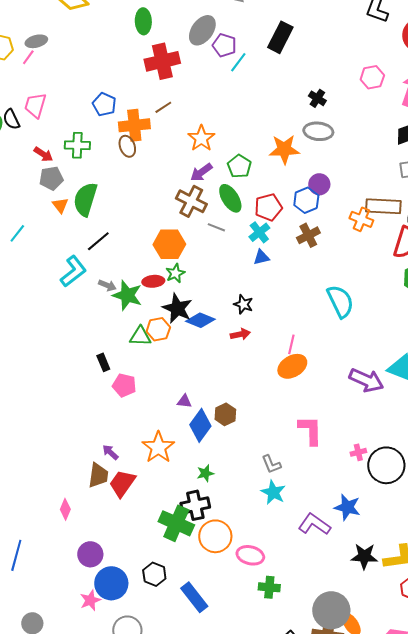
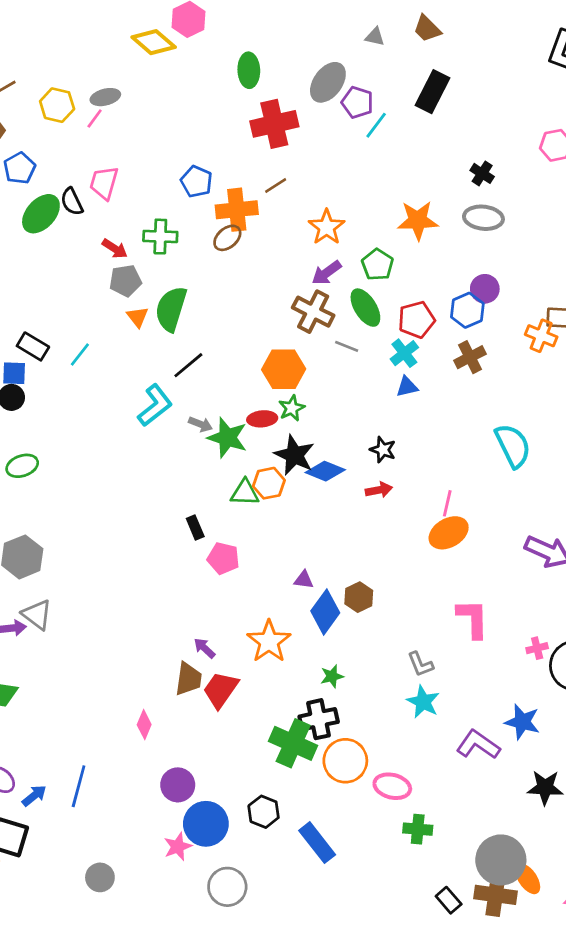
brown ellipse: (127, 146) -> (227, 238), turned 70
orange star: (284, 149) -> (418, 220), moved

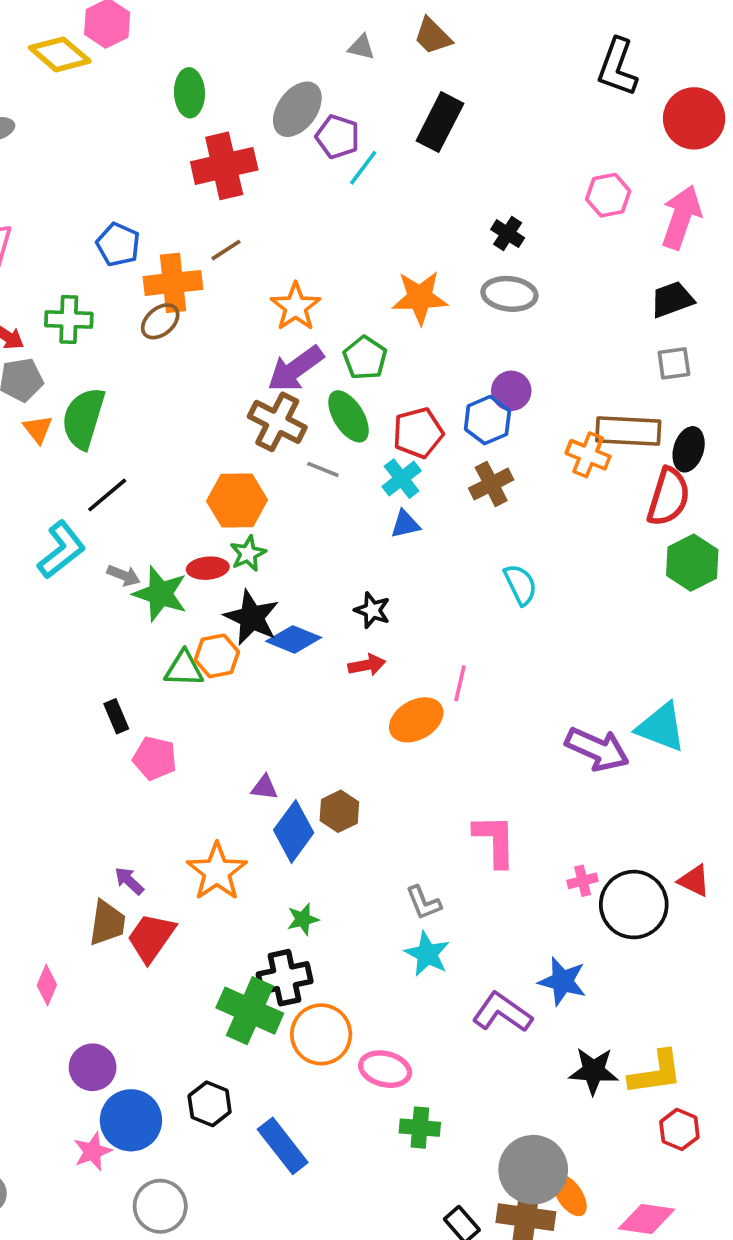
purple arrow: (327, 273) -> (296, 369), size x1.4
cyan semicircle: (513, 446) -> (520, 585), moved, size x0.7
orange ellipse: (449, 533) -> (416, 720), moved

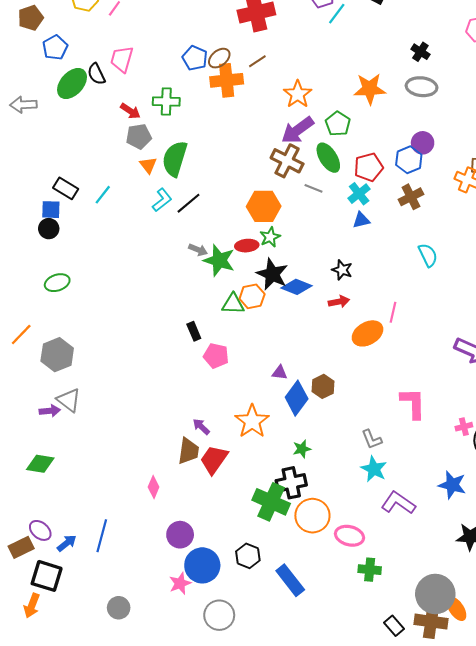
brown ellipse: (160, 321) -> (219, 58), moved
cyan L-shape: (61, 550) -> (162, 200), moved, size x0.7
purple L-shape: (502, 1012) -> (398, 503), moved

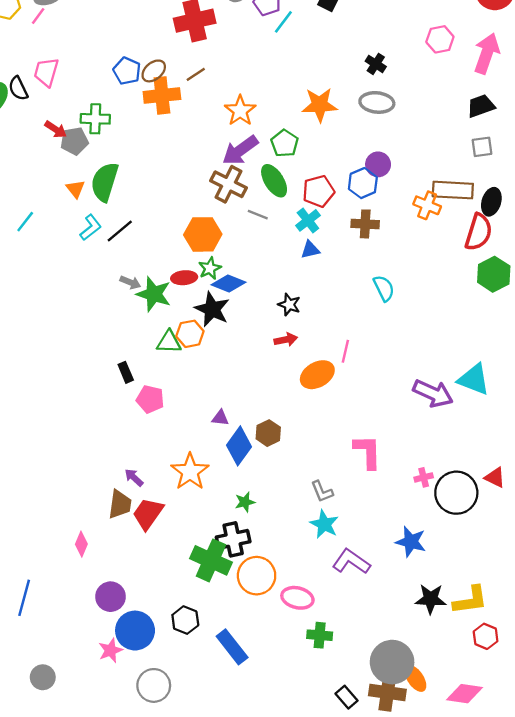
gray pentagon: (139, 136) -> (74, 141), moved
brown cross: (411, 197) -> (365, 224), turned 30
blue diamond: (297, 287) -> (229, 284), moved

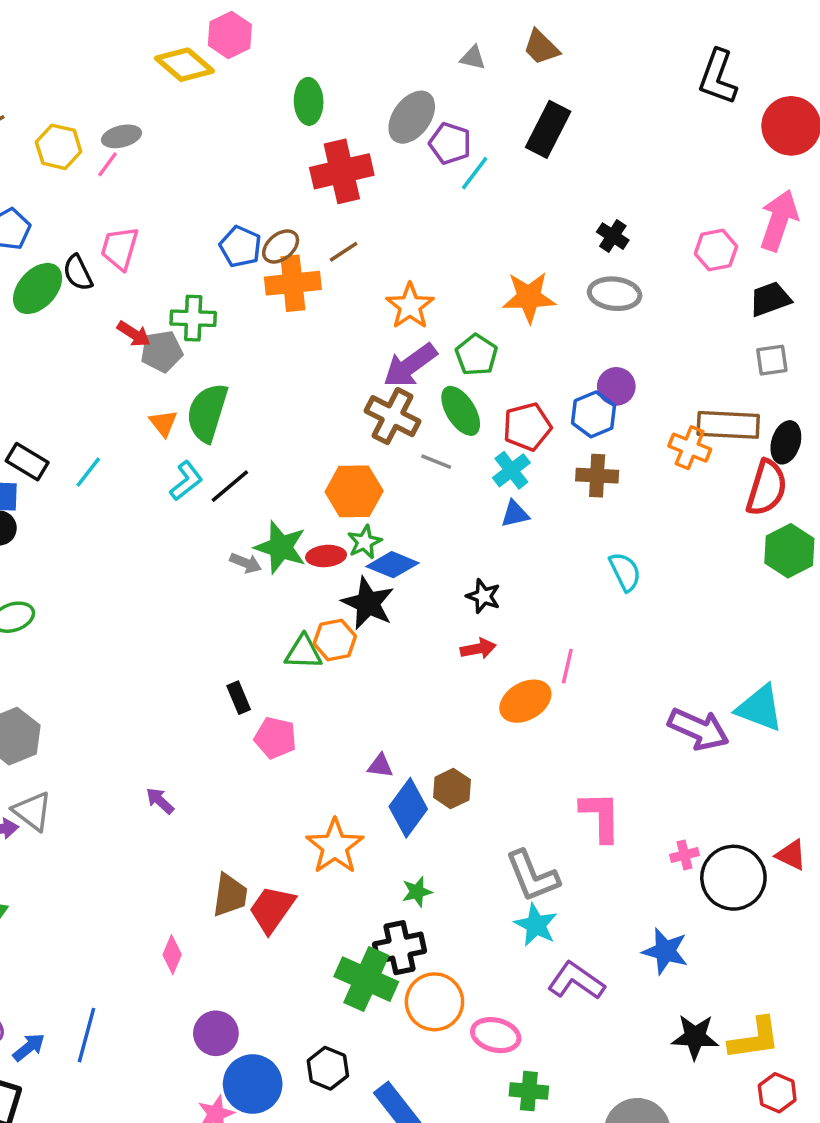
pink hexagon: (440, 39) -> (716, 250), moved
green star: (154, 294) -> (281, 547), moved
purple arrow: (134, 477) -> (160, 801), moved
gray L-shape: (322, 491) -> (532, 876), size x1.6

